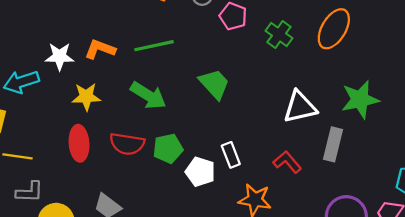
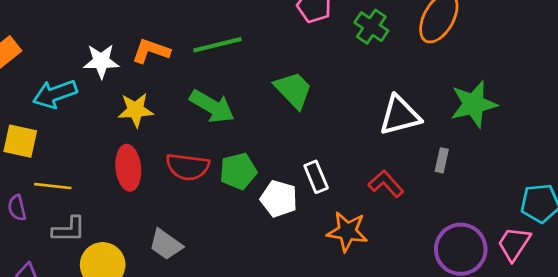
gray rectangle: (333, 144) -> (442, 160), size x0.6

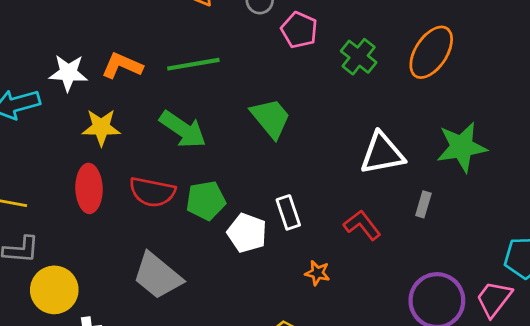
orange star: (347, 231) -> (317, 273), size x0.6
gray trapezoid: (166, 244) -> (158, 276), moved, size x1.4

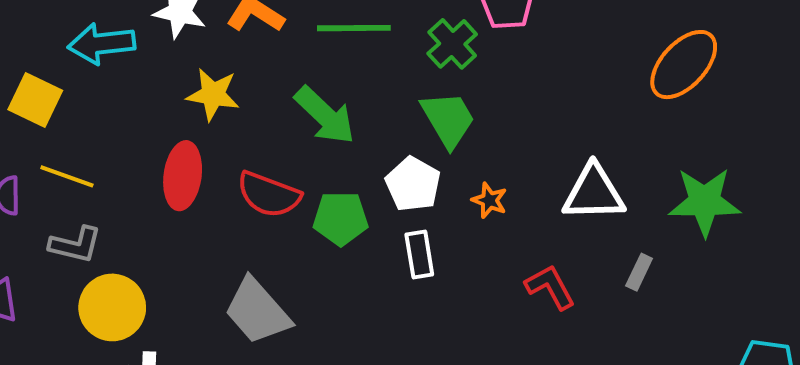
green cross: (359, 57) -> (452, 44), moved
white rectangle: (288, 212) -> (419, 254), moved
white pentagon: (247, 233) -> (413, 184), moved
orange star: (317, 273) -> (489, 200), moved

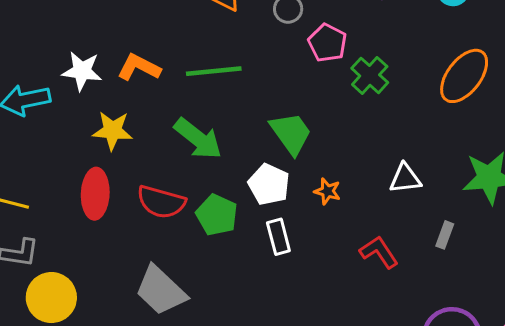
green cross: (452, 44) -> (370, 75), moved
white triangle: (594, 193) -> (405, 178), size x0.7
green pentagon: (341, 218) -> (217, 215), turned 30

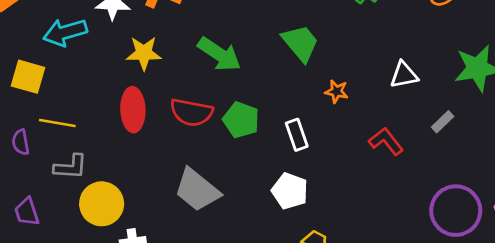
white pentagon: (269, 184) -> (290, 191), moved
gray rectangle: (445, 235) -> (443, 122), turned 30

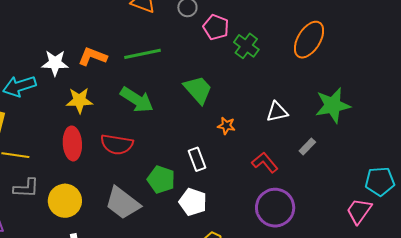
green pentagon: (241, 120) -> (161, 180), moved
yellow circle: (102, 204) -> (65, 201), moved
purple circle: (456, 211) -> (275, 208), moved

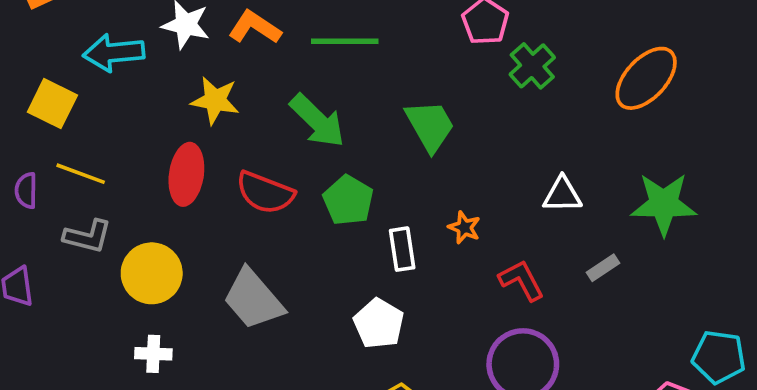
orange star: (226, 126) -> (464, 228), moved
green pentagon: (161, 180) -> (348, 200), moved

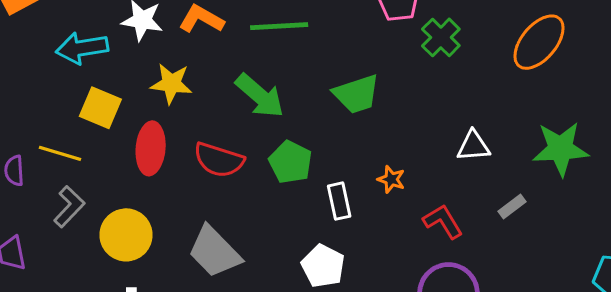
yellow square: (52, 104) -> (100, 108), moved
green trapezoid: (430, 126) -> (357, 94), turned 105
gray L-shape: (88, 236) -> (69, 207), turned -57

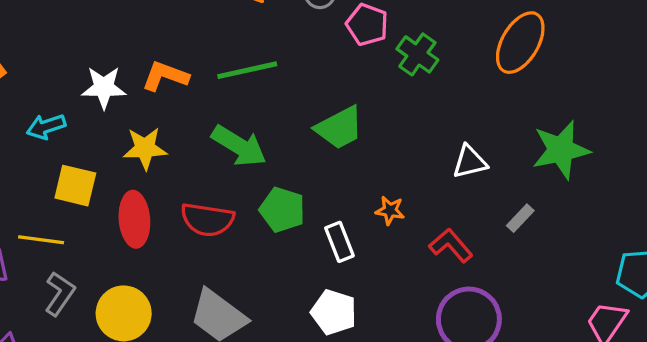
cyan arrow: (82, 48) -> (46, 127), size x0.7

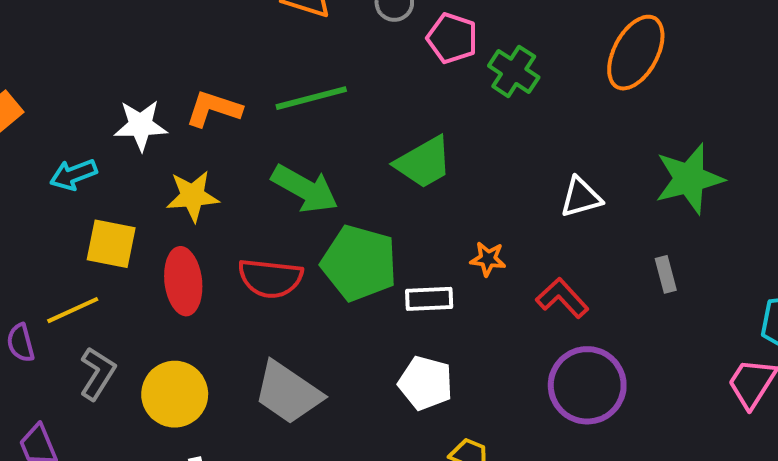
green pentagon: (282, 210) -> (359, 263), size x1.4
gray rectangle: (520, 218) -> (666, 274), moved, turned -56
yellow line: (41, 240) -> (73, 310), turned -30
white rectangle: (339, 242) -> (429, 299), turned -69

